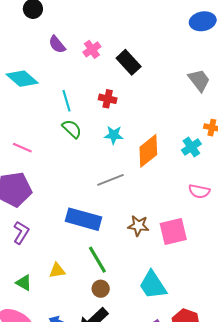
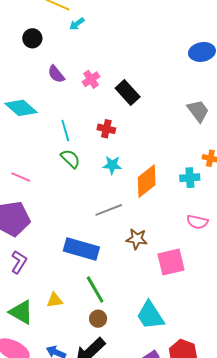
cyan cross: (191, 147) -> (190, 178), turned 30
brown star: (138, 226) -> (137, 239), moved
green triangle: (24, 283) -> (21, 312), size x1.5

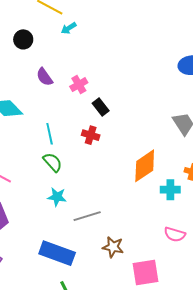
black rectangle: (128, 93) -> (101, 107), moved, size x0.7
cyan star: (112, 165) -> (57, 197), moved
orange diamond: (147, 181) -> (145, 166), moved

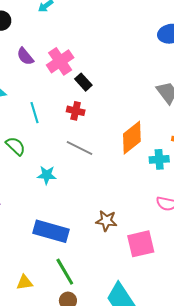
pink cross: (79, 85) -> (60, 61), size x1.5
green semicircle: (53, 162) -> (16, 146), moved
gray line: (87, 216) -> (80, 148), moved, turned 48

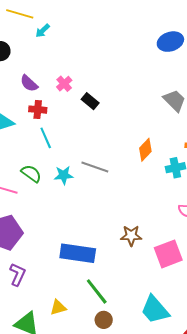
pink cross: (60, 61) -> (64, 84), size x0.6
red cross: (76, 111) -> (38, 110), moved
orange diamond: (132, 138) -> (145, 150), size x0.7
cyan star: (47, 175) -> (64, 175), moved

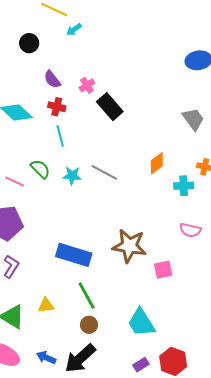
black rectangle: (90, 101) -> (110, 107), size x1.5
brown star: (131, 236) -> (129, 246), size x1.6
pink square: (168, 254) -> (163, 270), size x0.7

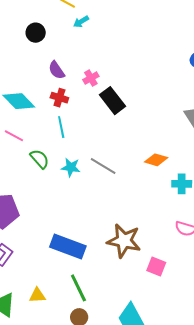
orange diamond: (157, 163) -> (156, 160), turned 50
pink line: (15, 182) -> (14, 136), moved
pink square: (163, 270) -> (156, 267), turned 30

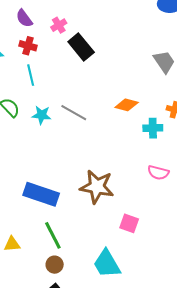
pink square: (156, 267) -> (129, 223), moved

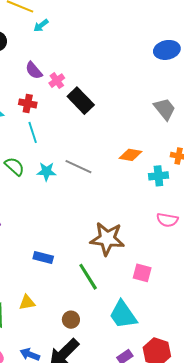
purple semicircle: (24, 18) -> (34, 70), moved
blue rectangle: (41, 194) -> (43, 257), moved, size x0.6
green line: (53, 235) -> (88, 277), moved

